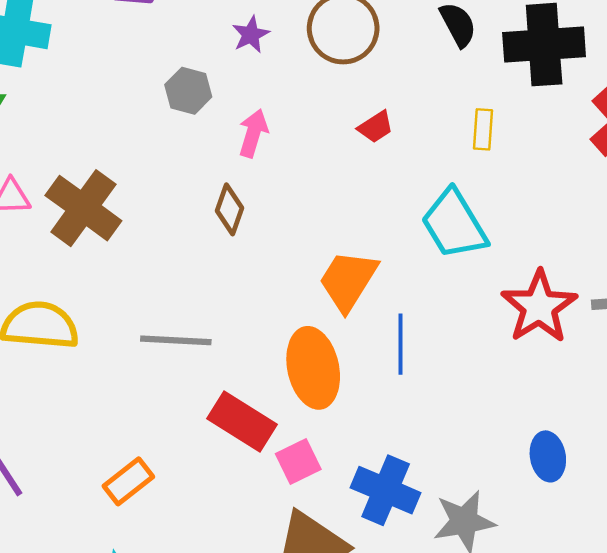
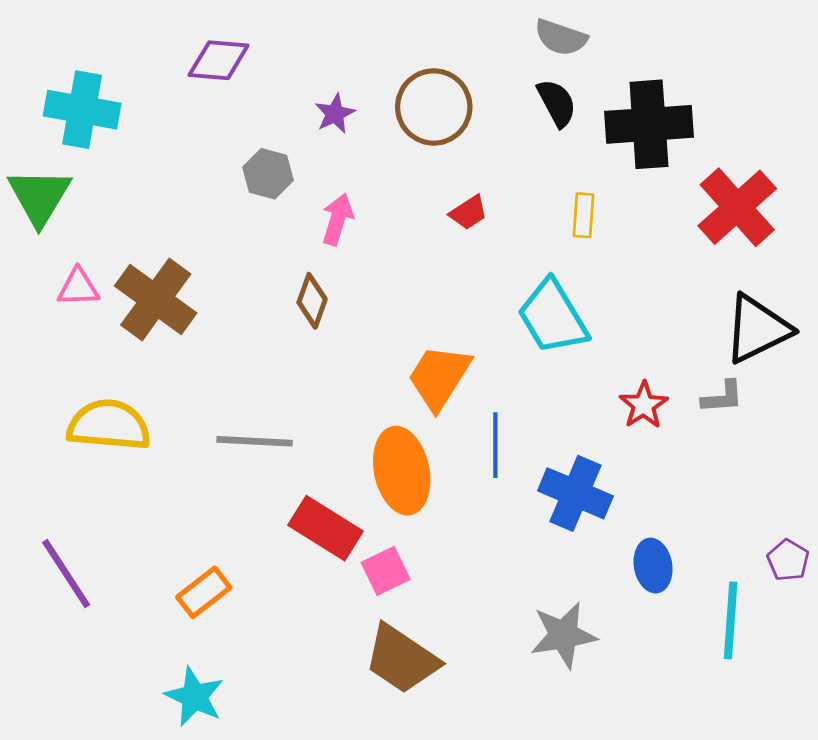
red star: (539, 307) -> (644, 405), size x0.6
blue cross: (386, 490) -> (575, 493), moved

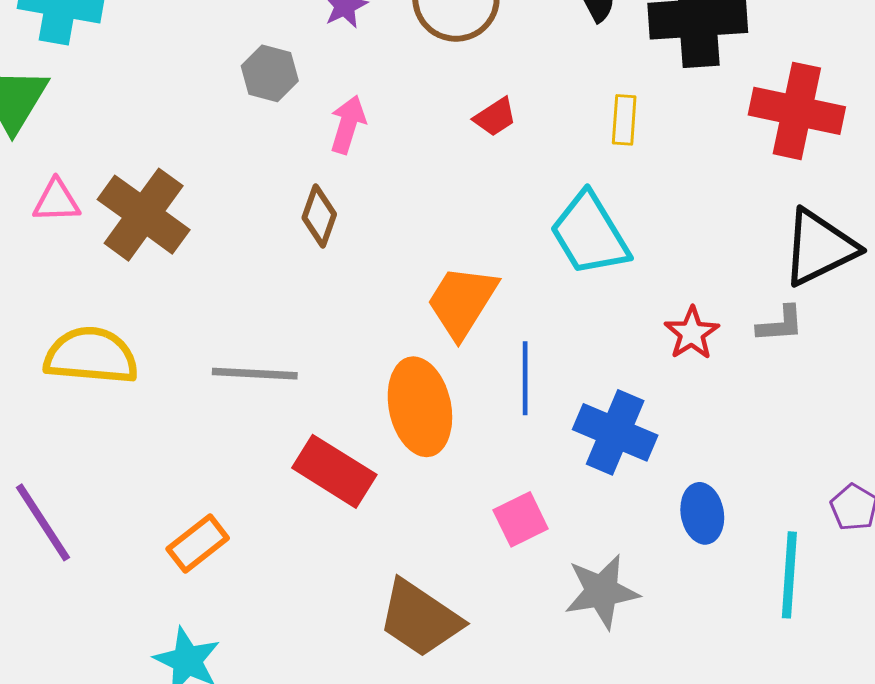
red cross: (737, 207) -> (797, 111), turned -36
pink square: (386, 571) -> (521, 519), moved

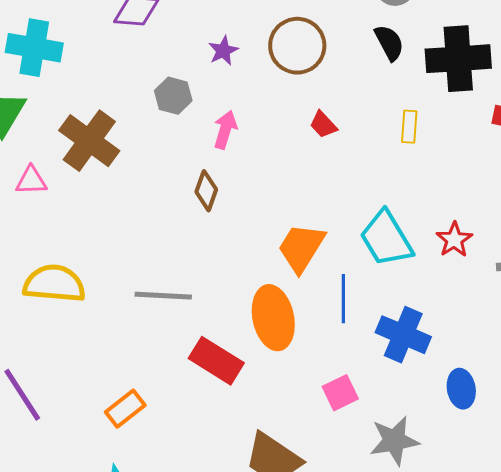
red trapezoid: (495, 117) -> (323, 125), turned 80
brown cross: (144, 215) -> (89, 141), moved
cyan trapezoid: (590, 234) -> (386, 239), moved
red star: (692, 333) -> (454, 240), moved

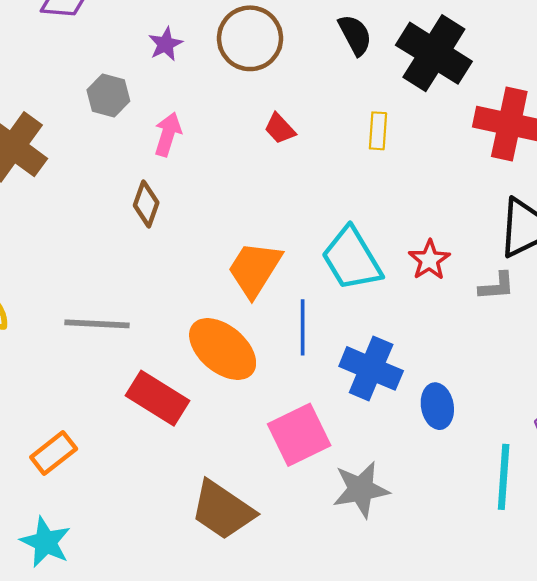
black cross: (458, 59) -> (434, 53), turned 36
orange ellipse: (273, 318) -> (223, 349), turned -38
blue ellipse: (461, 389) -> (437, 406), moved
pink square: (340, 393) -> (299, 435), size x1.5

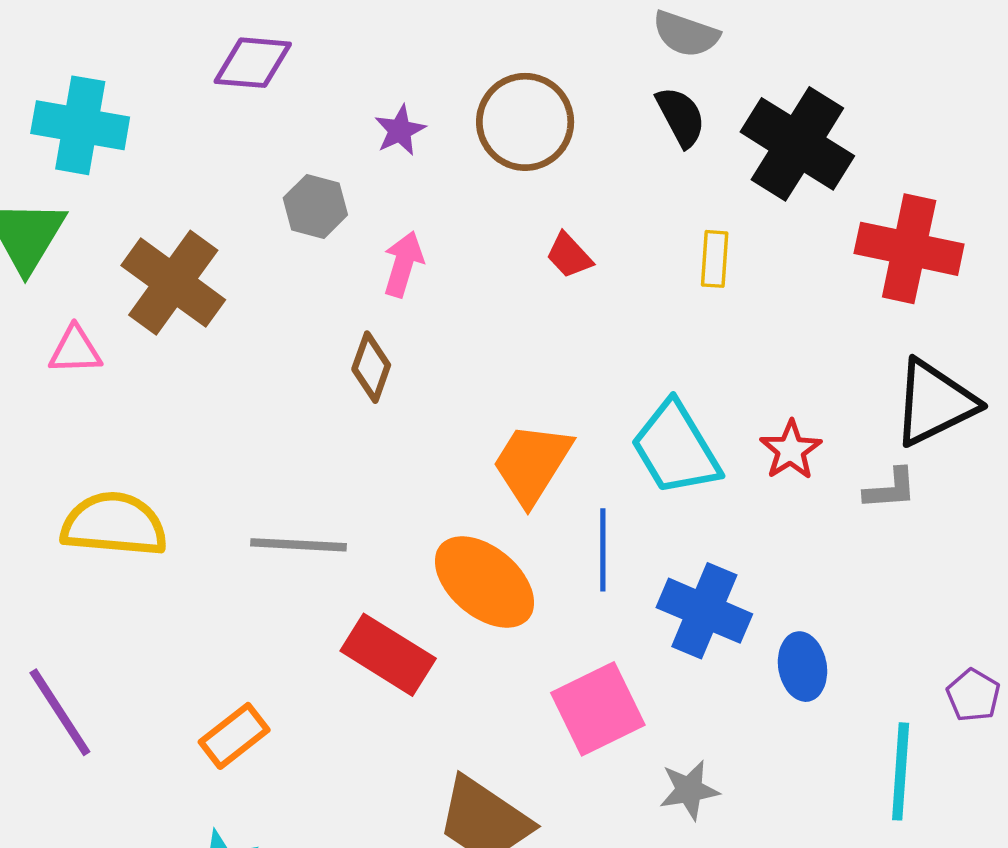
gray star: (361, 490) -> (689, 790), size x0.7

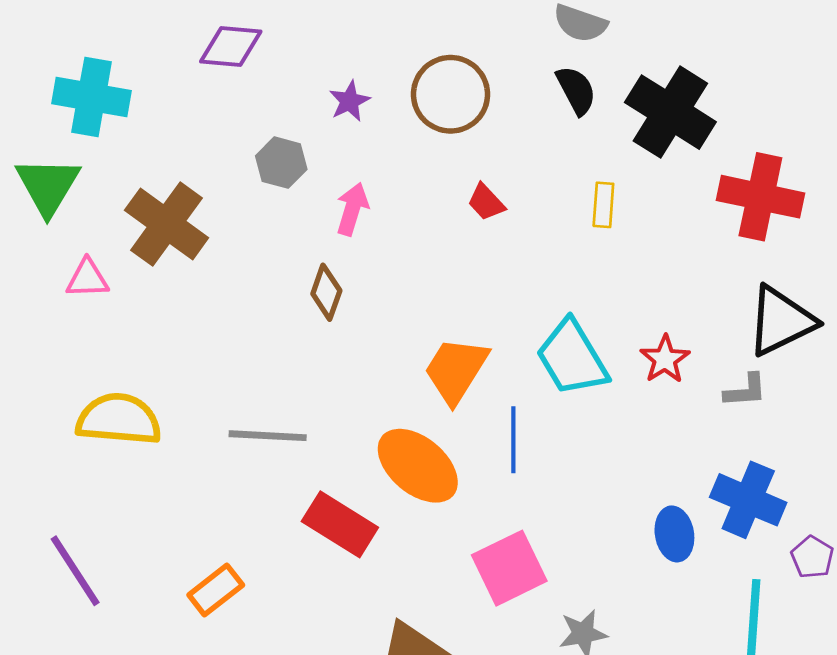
blue cross: (704, 611) -> (748, 500), moved

